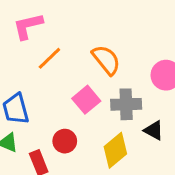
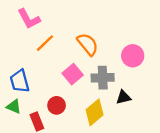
pink L-shape: (28, 26) -> (29, 19), turned -105
black triangle: (154, 130) -> (123, 97), turned -42

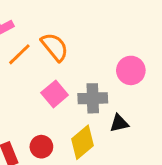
orange semicircle: (88, 44) -> (55, 47), moved
red circle: (57, 105) -> (41, 147), moved

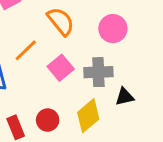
orange line: (19, 54) -> (26, 50), moved
pink circle: (131, 70) -> (113, 29), moved

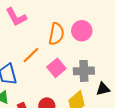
orange semicircle: (61, 21) -> (56, 34), turned 50
pink circle: (113, 29) -> (82, 31), moved

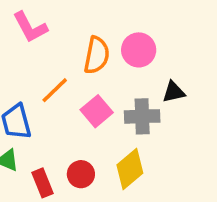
black triangle: (103, 89) -> (174, 92), moved

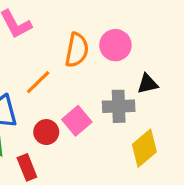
pink square: (97, 111) -> (77, 121), moved
yellow diamond: (130, 169) -> (144, 148), moved
red circle: (81, 174) -> (46, 132), moved

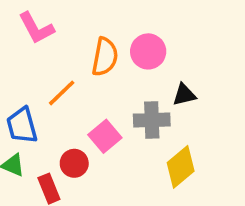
red circle: (46, 132) -> (74, 163), moved

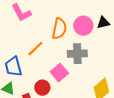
black triangle: (184, 95) -> (103, 23), moved
gray cross: (152, 120) -> (77, 54), moved

